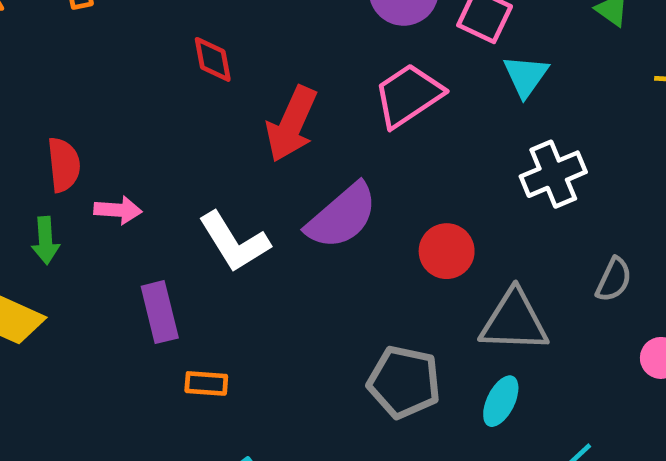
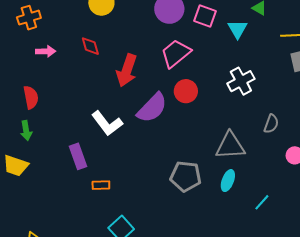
cyan triangle: (526, 76) -> (238, 29), moved
pink arrow: (118, 210) -> (46, 51), moved
red circle: (447, 251) -> (186, 91), moved

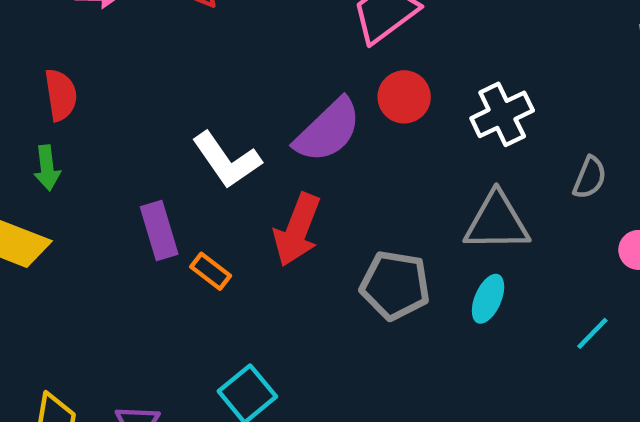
red arrow: (127, 70) -> (297, 230), moved
white cross: (241, 81) -> (502, 114), moved
orange rectangle: (101, 185) -> (211, 271), moved, turned 36
cyan line: (262, 202) -> (592, 333), moved

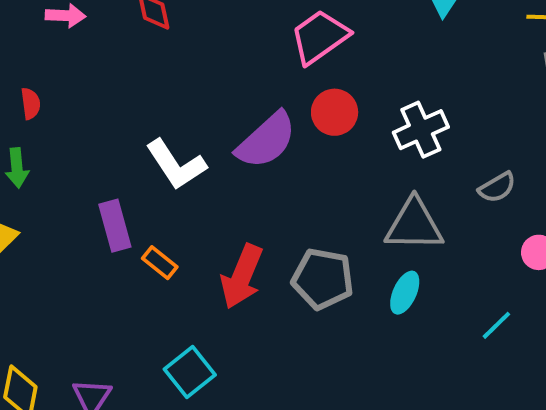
red semicircle: (61, 95) -> (31, 104), size x0.7
gray semicircle: (590, 178) -> (497, 187), turned 36
red arrow: (297, 230) -> (242, 277), moved

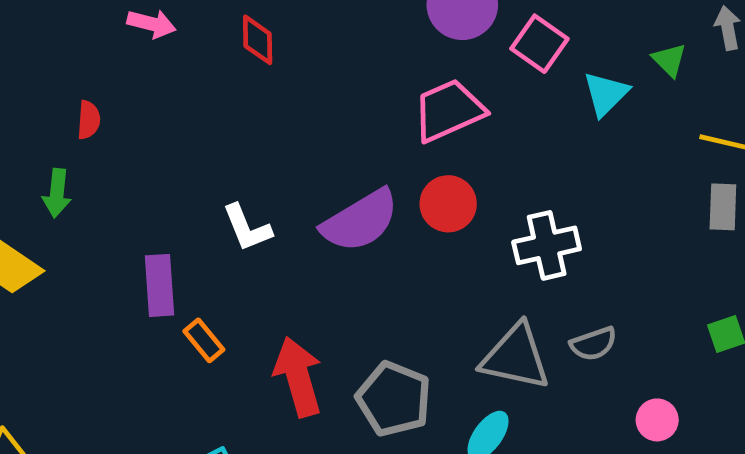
white L-shape: (176, 165) -> (247, 228), size x0.7
gray semicircle: (497, 187) -> (594, 344), moved
red arrow: (242, 277) -> (298, 377), turned 130

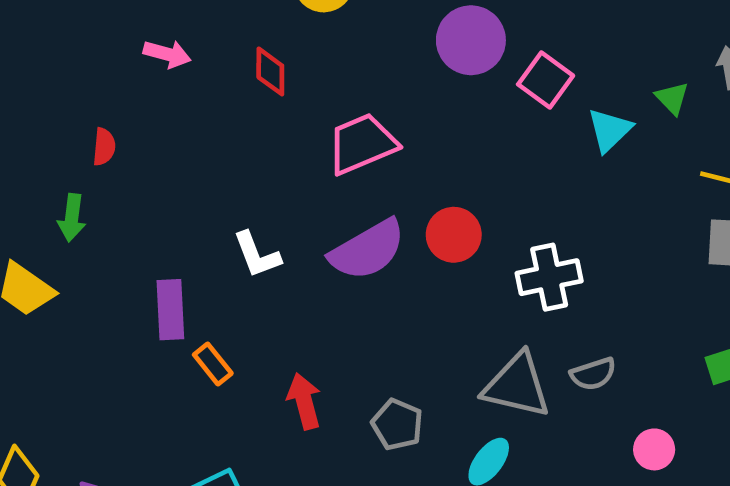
pink trapezoid: (449, 111) -> (362, 144), moved
red arrow: (298, 377) -> (304, 401), size x0.7
gray pentagon: (394, 399) -> (397, 424), size x0.7

